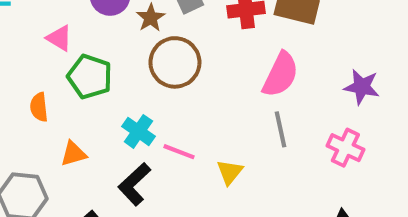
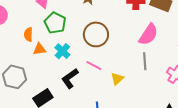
brown circle: (175, 62) -> (96, 34), moved
cyan cross: (138, 131) -> (62, 51), moved
orange triangle: (73, 154) -> (39, 49), moved

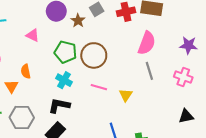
green pentagon: (55, 23) -> (65, 52), moved
orange triangle: (39, 49) -> (11, 86), moved, turned -40
black L-shape: (70, 78) -> (59, 106), moved, turned 60

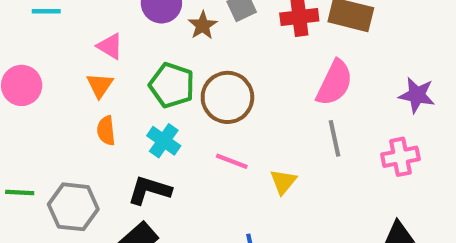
orange semicircle: (26, 71) -> (106, 131), moved
pink cross: (183, 77) -> (400, 157), turned -36
orange triangle: (11, 86) -> (100, 85), moved

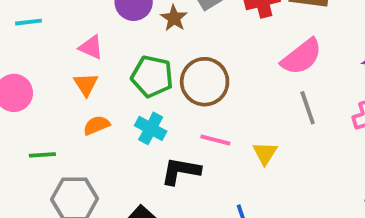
pink semicircle: (334, 83) -> (301, 57), turned 33
orange semicircle: (106, 131) -> (96, 125), turned 80
black L-shape: (149, 190) -> (181, 171), moved
green line: (20, 192) -> (42, 155), moved

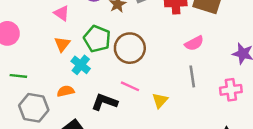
pink semicircle: (301, 57) -> (194, 43), size x0.7
orange triangle: (86, 84) -> (62, 44), moved
orange semicircle: (96, 125) -> (66, 91), moved
cyan cross: (151, 128) -> (81, 65), moved

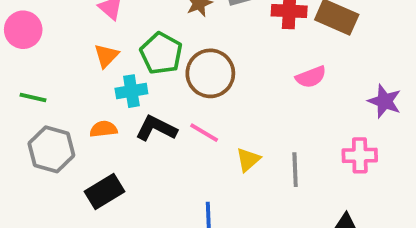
cyan cross: (81, 65) -> (131, 91), turned 36
gray line: (192, 76) -> (295, 170), moved
black L-shape: (104, 102) -> (156, 128), moved

